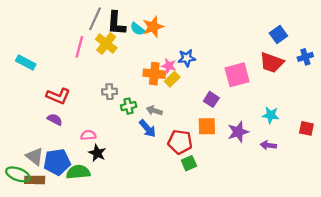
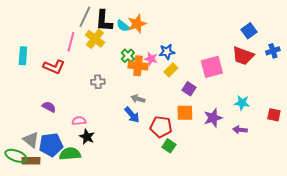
cyan rectangle: (26, 62) -> (23, 56), turned 66
yellow rectangle: (172, 79) -> (171, 70), moved
red L-shape: (58, 96) -> (54, 67), moved
green cross: (129, 106) -> (128, 56), moved, turned -32
green square: (189, 163) -> (169, 146), turned -32

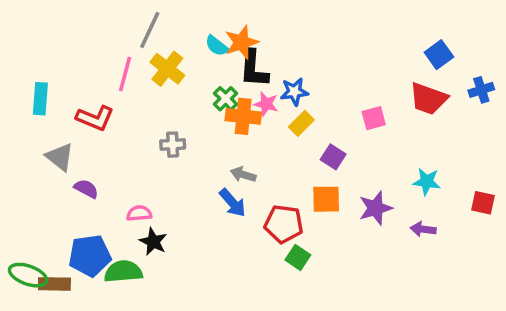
black L-shape: (104, 21) -> (254, 69), moved
pink square: (212, 67) -> (374, 118), size x0.6
gray triangle: (31, 140) -> (60, 157), moved

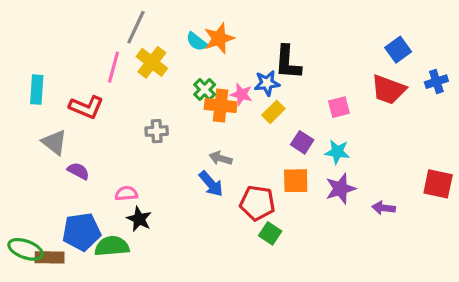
black L-shape: (254, 69) -> (288, 62), moved
cyan star: (427, 182) -> (337, 152), moved
red square: (483, 203) -> (438, 184), size x1.4

